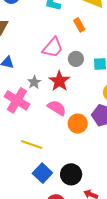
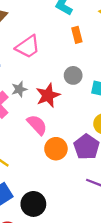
orange rectangle: (79, 25) -> (77, 35), moved
pink trapezoid: (53, 48) -> (28, 47), moved

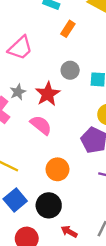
orange rectangle: (77, 35) -> (68, 29), turned 56
orange circle: (56, 149) -> (57, 169), moved

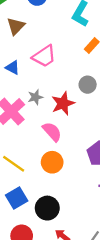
orange circle: (57, 169) -> (52, 162), moved

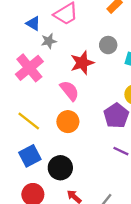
gray star: (35, 97) -> (49, 41), moved

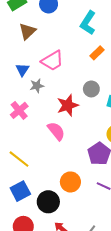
blue triangle: (33, 23) -> (22, 70), turned 32
pink cross: (29, 68) -> (19, 110), size x0.7
orange circle: (68, 122) -> (70, 182), moved

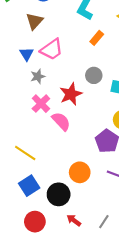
brown triangle: (27, 31) -> (34, 21), moved
blue triangle: (22, 70) -> (27, 54), moved
pink cross: (19, 110) -> (41, 104), moved

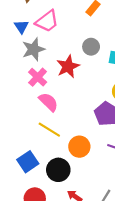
gray star: (38, 76) -> (33, 49), size x1.5
pink semicircle: (61, 121) -> (48, 102), moved
yellow line: (25, 153) -> (49, 130), moved

